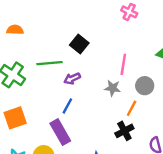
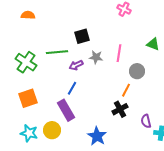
orange semicircle: (15, 30) -> (28, 15), moved
black square: (79, 44) -> (82, 36), turned 35
gray star: (113, 88) -> (96, 57), moved

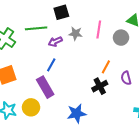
gray circle: (137, 71) -> (121, 38), moved
purple semicircle: (146, 121) -> (126, 78), moved
blue star: (97, 136) -> (76, 113), turned 30

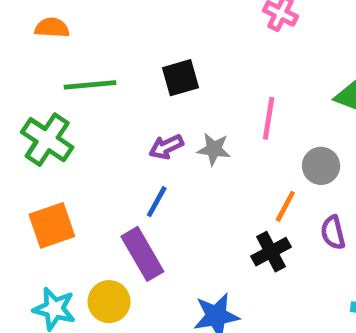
green line: (36, 28) -> (90, 85), moved
gray star: (75, 34) -> (214, 149), moved
gray circle: (121, 38) -> (321, 166), moved

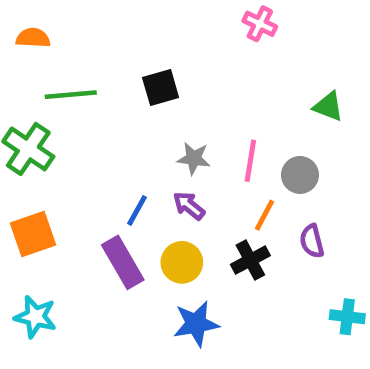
pink line: (269, 118) -> (250, 161), moved
purple arrow: (166, 147) -> (189, 206), moved, turned 64
yellow circle: (109, 302) -> (182, 262), moved

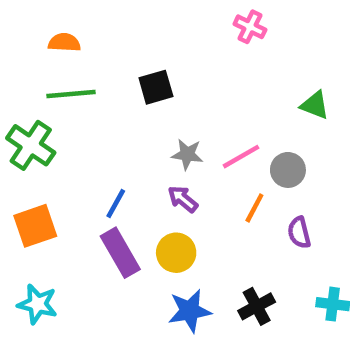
orange semicircle: (33, 38) -> (64, 42), moved
pink line: (250, 161) -> (241, 157), turned 51
blue line: (137, 210) -> (116, 203), moved
black cross: (250, 260) -> (257, 306), moved

